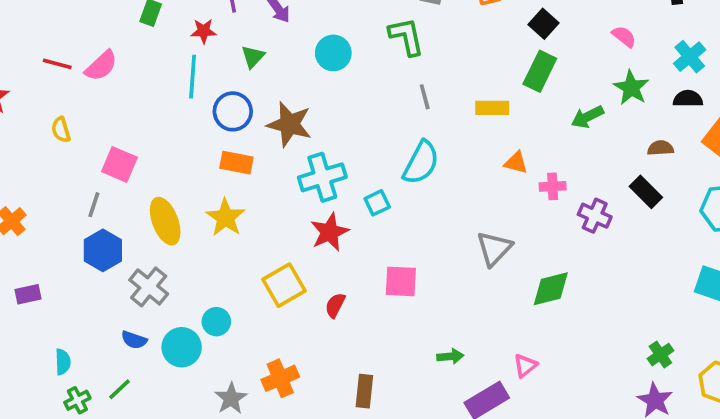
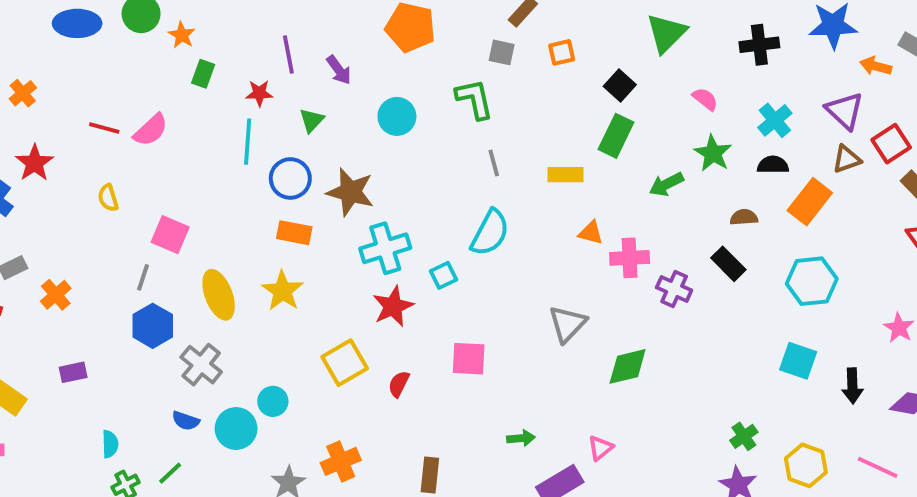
pink cross: (553, 186) -> (630, 258), size x1.4

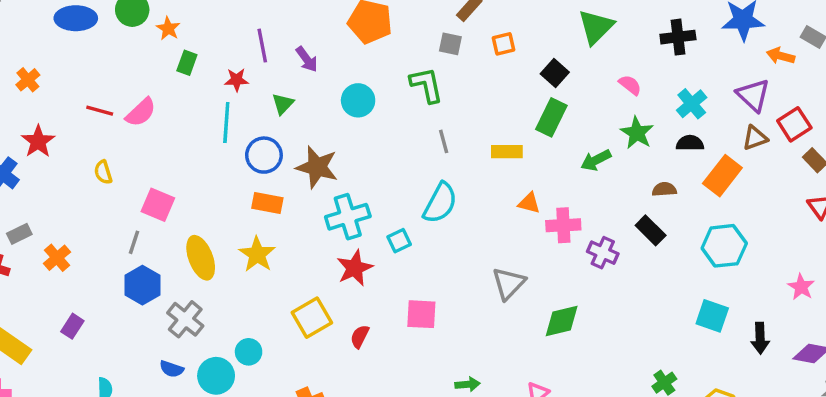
purple rectangle: (73, 372) -> (72, 326), turned -45

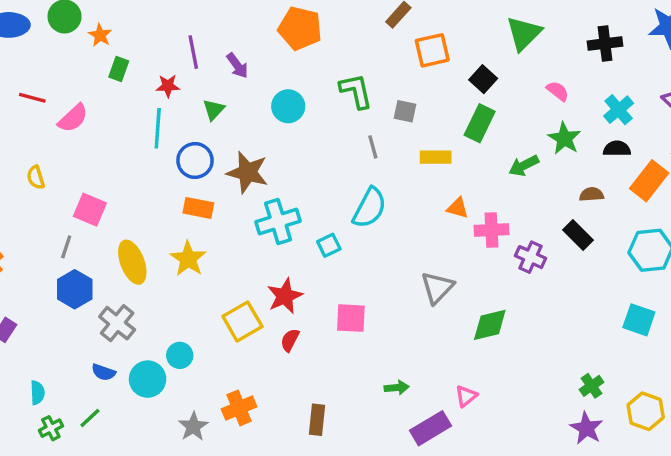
gray square: (450, 44) -> (405, 111), moved
orange square: (503, 44) -> (432, 50), size x1.5
red line: (100, 111) -> (32, 98), moved
red star: (355, 268) -> (285, 296), moved

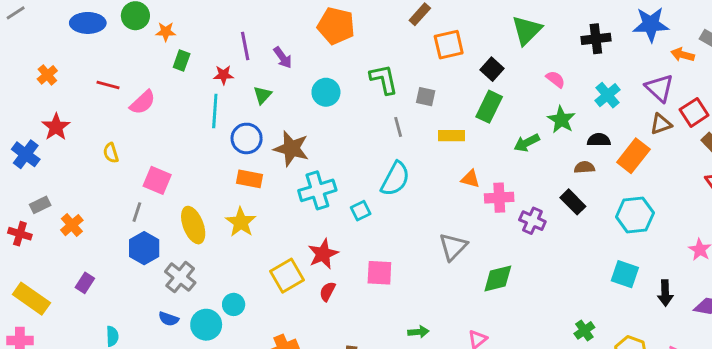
orange star: (100, 35) -> (166, 32), turned -30
black semicircle: (617, 149) -> (599, 140), moved

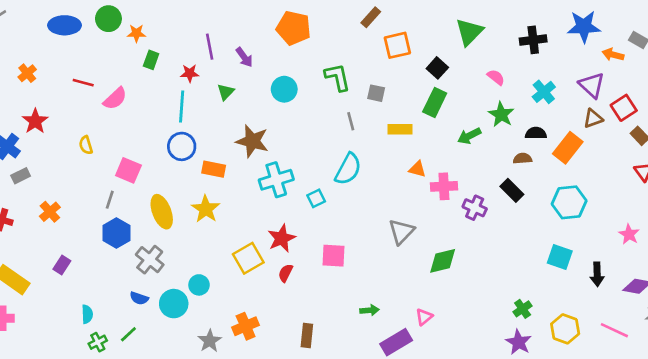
blue circle: (247, 138) -> (182, 146), moved
gray rectangle: (40, 205) -> (21, 176), moved

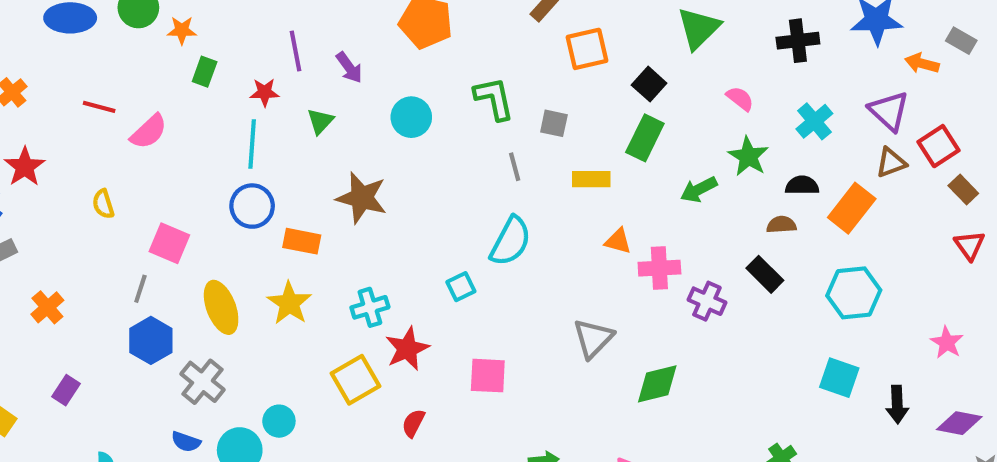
cyan cross: (276, 180) -> (370, 307), moved, size x0.7
red semicircle: (286, 273) -> (413, 423), moved

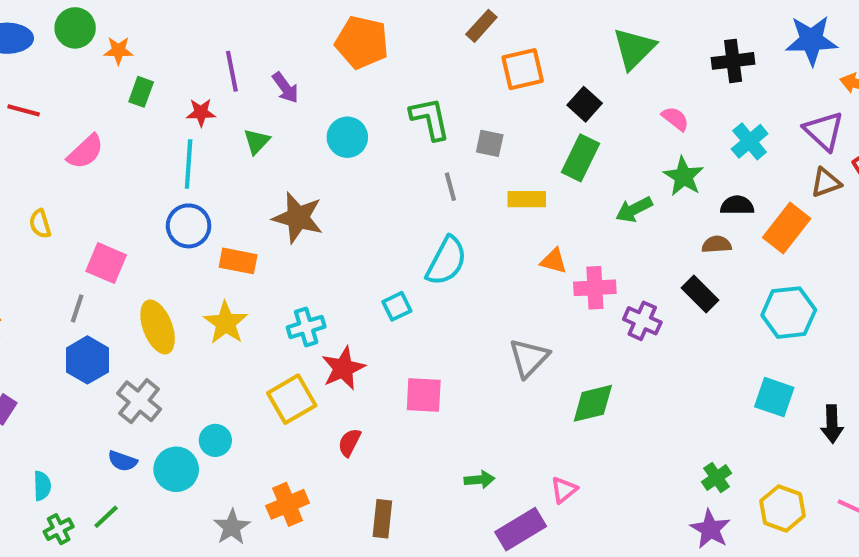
red line: (99, 107) -> (24, 110), moved

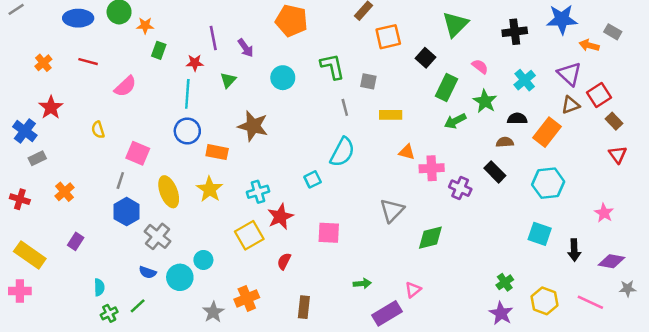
green rectangle: (580, 158) -> (447, 88), moved

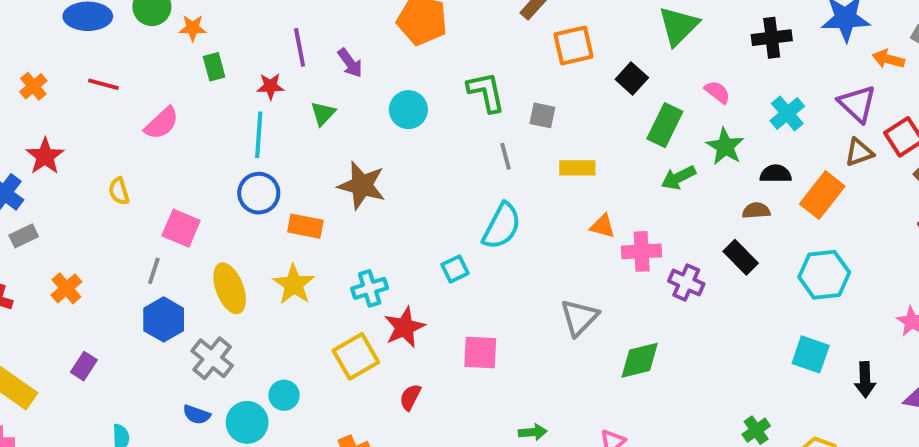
green rectangle: (159, 50) -> (214, 67), turned -35

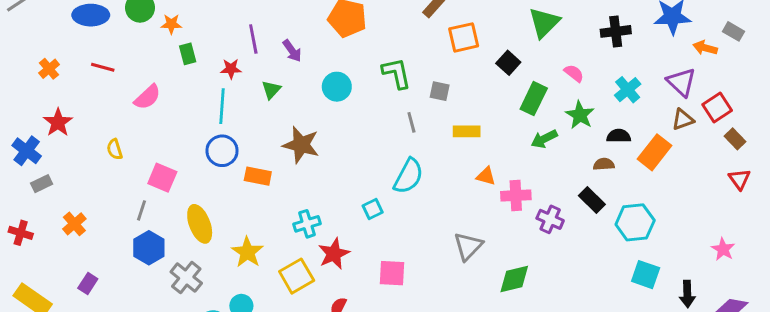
cyan hexagon: (824, 275) -> (635, 222), moved
yellow star: (294, 284) -> (247, 252), moved

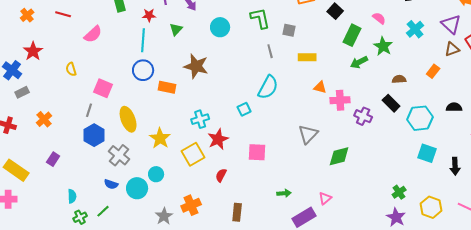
black semicircle: (619, 136) -> (454, 107), moved
orange rectangle: (654, 152) -> (433, 71), size x0.6

